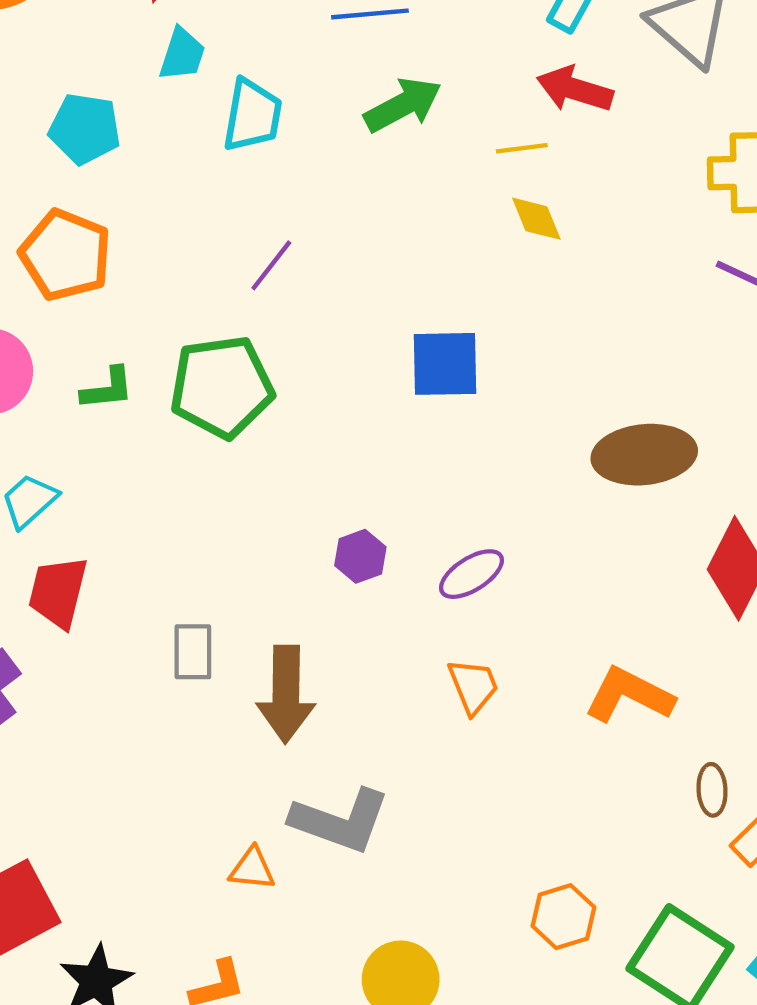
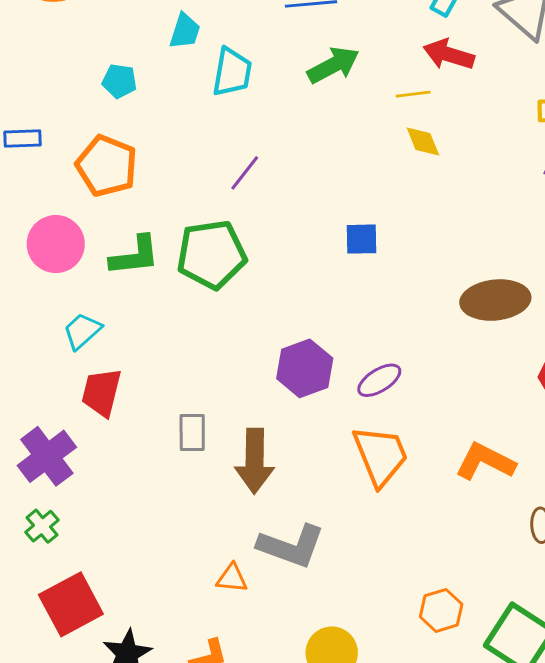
cyan pentagon: (85, 129) -> (119, 81), size x0.7
blue square: (445, 364) -> (362, 239), size x0.7
green L-shape: (107, 389) -> (135, 256), size x1.4
purple hexagon: (360, 556) -> (305, 368), size x1.6
orange trapezoid: (473, 686) -> (380, 456), size x1.6

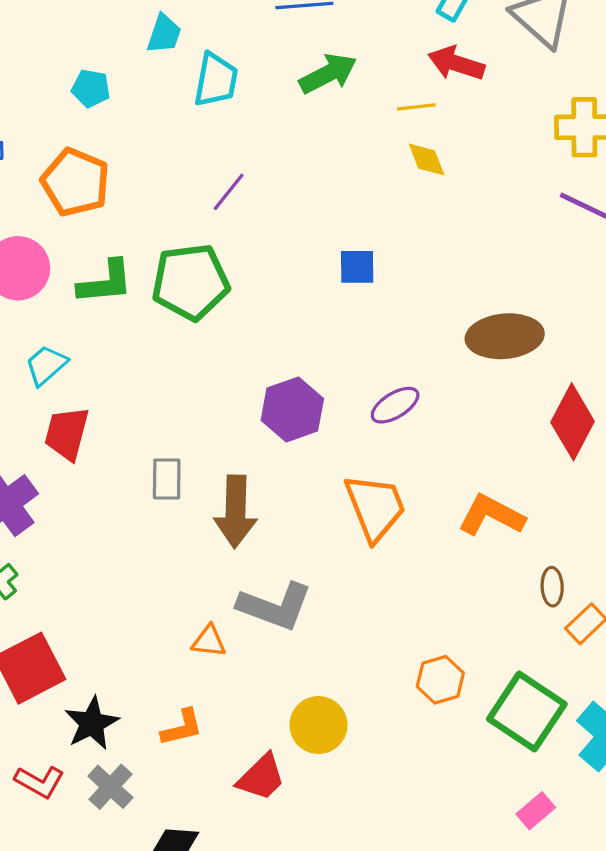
purple ellipse: (379, 380) -> (395, 405), moved

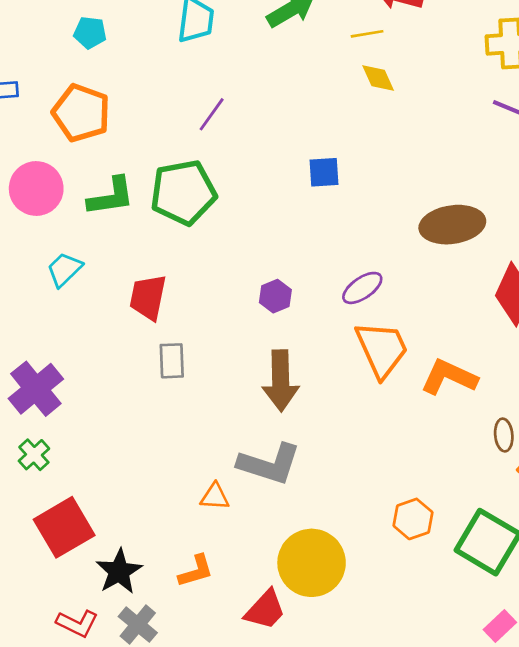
purple hexagon: (292, 409) -> (275, 296), size x0.6
red trapezoid: (67, 433) -> (148, 297), moved
orange trapezoid: (375, 507) -> (382, 349), moved
brown arrow: (236, 512) -> (281, 381), moved
yellow circle: (318, 725) -> (312, 563), size x1.4

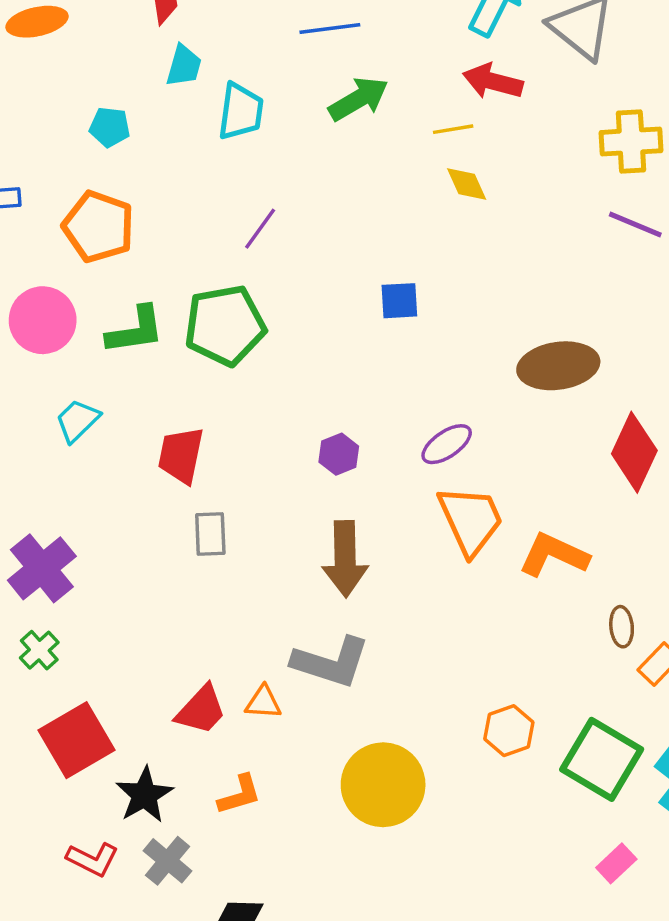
red trapezoid: (265, 610) -> (201, 710), moved

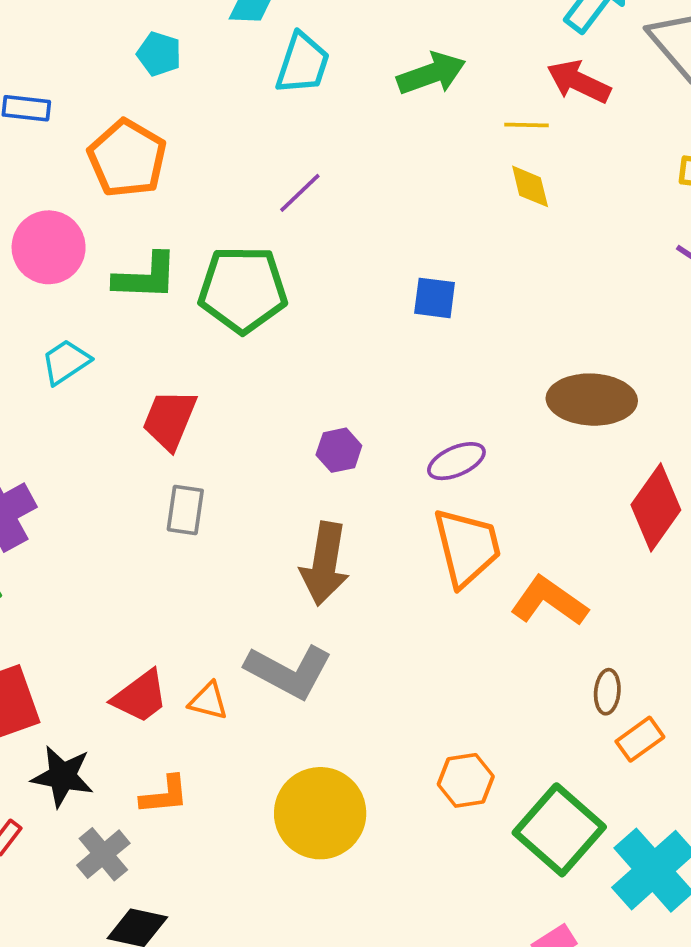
black star: (144, 795) -> (62, 776), turned 30
gray cross: (168, 861) -> (103, 854), moved

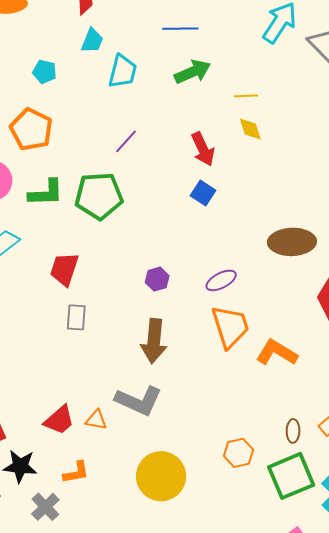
red arrow: (579, 82) -> (203, 149), moved, turned -136
blue square: (435, 298) -> (203, 193), turned 30
brown ellipse: (607, 692) -> (293, 431), moved
green square: (559, 830) -> (291, 476), turned 30

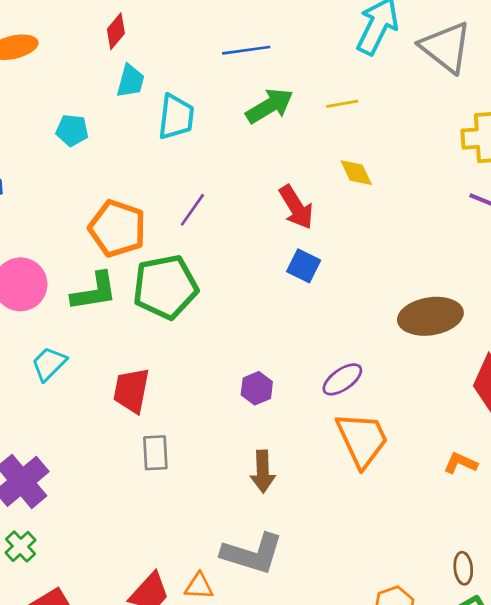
yellow line: (246, 96) -> (342, 104), moved
orange pentagon: (31, 129) -> (117, 228), moved
brown arrow: (154, 341) -> (263, 471), size x0.7
orange L-shape: (277, 353) -> (460, 463), moved, size x0.6

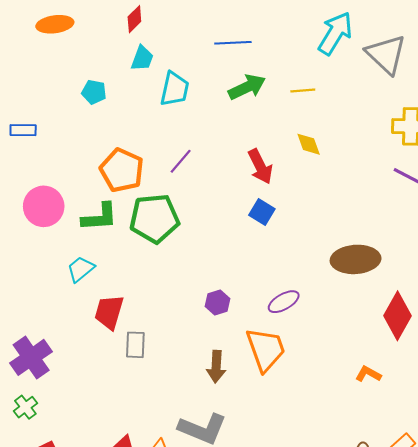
cyan trapezoid: (49, 364) -> (81, 269), moved
red trapezoid: (131, 390) -> (109, 312), moved
orange trapezoid: (362, 440) -> (266, 349), moved

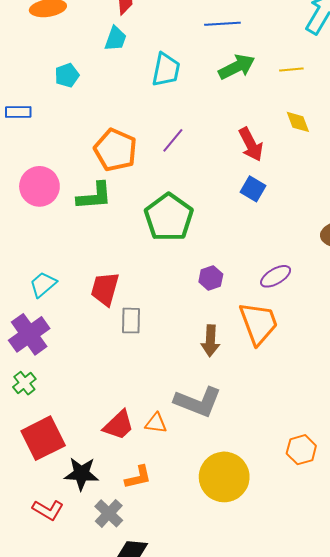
cyan trapezoid: (142, 58) -> (116, 39), moved
cyan pentagon: (94, 92) -> (67, 75), moved, turned -30
green pentagon: (154, 218) -> (169, 217), moved, turned -30
cyan trapezoid: (81, 269) -> (43, 284), moved

